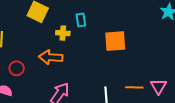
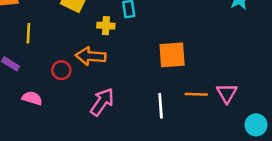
orange square: (115, 41) -> (172, 55), moved
red circle: (17, 68) -> (61, 70), moved

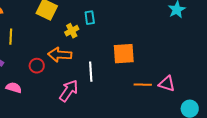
yellow cross: (106, 26) -> (72, 31), turned -32
pink triangle: (227, 93) -> (167, 84), turned -42
white line: (161, 106) -> (91, 72), moved

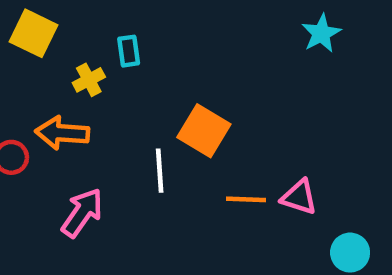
orange square: (124, 54) -> (204, 131), turned 35
white line: (91, 72) -> (160, 171), moved

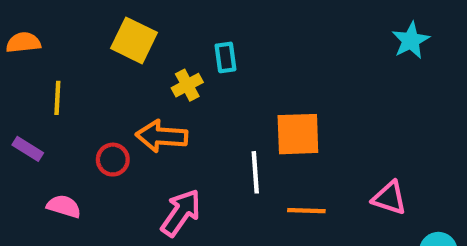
orange square: (204, 131) -> (298, 134), turned -33
orange line: (246, 199) -> (306, 211), moved

